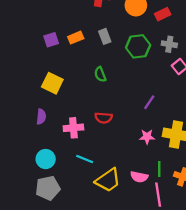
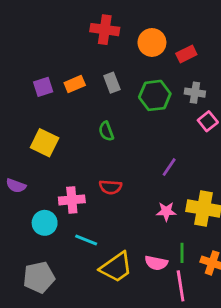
purple semicircle: (41, 117) -> (16, 186), moved, turned 104
cyan circle: (46, 159) -> (45, 223), moved

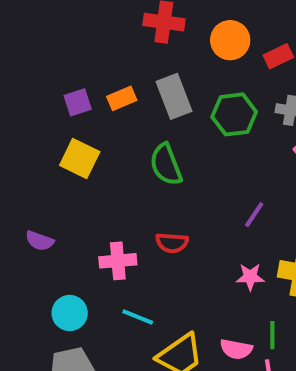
gray rectangle: (112, 83) -> (174, 96), size x1.5
green semicircle: (106, 131) -> (166, 165), size x1.5
yellow square: (45, 143) -> (80, 159), moved
cyan circle: (45, 223) -> (70, 313), moved

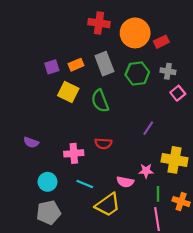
orange circle: (230, 40) -> (135, 33), size x1.4
yellow square: (80, 159) -> (68, 92), moved
pink star: (250, 277) -> (146, 171), moved
pink semicircle: (236, 349) -> (125, 182), moved

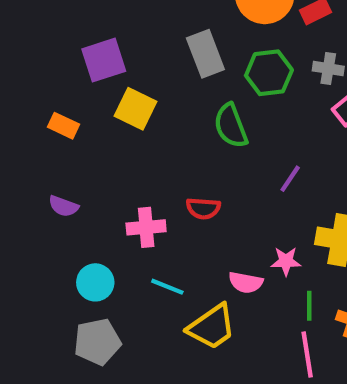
orange rectangle: (76, 65) -> (63, 126), moved, turned 48
purple square: (52, 67) -> (104, 60), size x1.5
green semicircle: (100, 101) -> (231, 126), moved

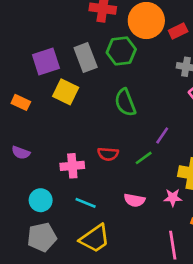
gray rectangle: (205, 54) -> (86, 58), moved
green hexagon: (269, 73) -> (121, 51), moved
pink star: (286, 261) -> (173, 198), moved
green line: (309, 306) -> (144, 158), moved, turned 54
yellow trapezoid: (212, 327) -> (95, 239), moved

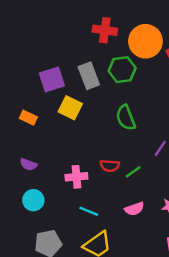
green line: (144, 158) -> (133, 172), moved
cyan circle: (41, 200) -> (33, 200), moved
pink semicircle: (134, 200) -> (134, 209), turned -30

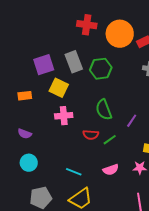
green hexagon: (122, 70) -> (101, 69), moved
orange rectangle: (28, 118) -> (25, 96), turned -32
green semicircle: (126, 118) -> (104, 110), moved
pink cross: (76, 177) -> (64, 116), moved

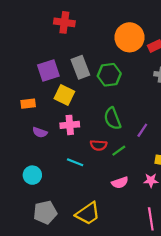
red cross: (87, 25) -> (64, 22), moved
purple semicircle: (25, 134) -> (40, 132), moved
cyan line: (74, 172) -> (75, 162), moved

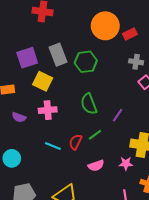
red semicircle: (99, 145) -> (75, 142), moved, turned 112

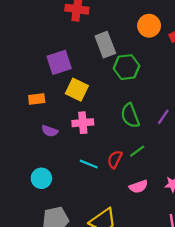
orange circle: (105, 26) -> (149, 26), size x0.7
gray rectangle: (58, 55) -> (105, 45), moved
purple line: (118, 115) -> (163, 117), moved

